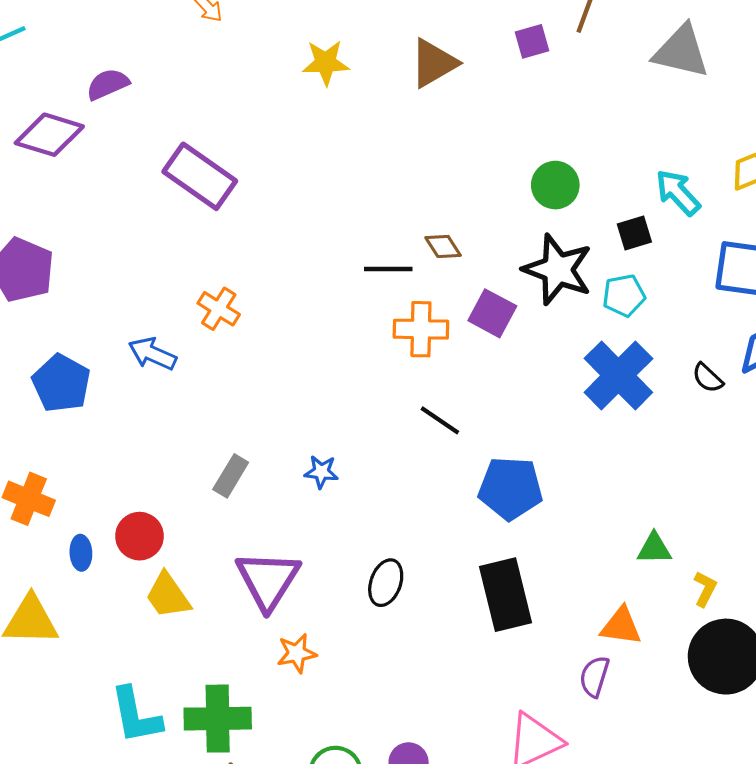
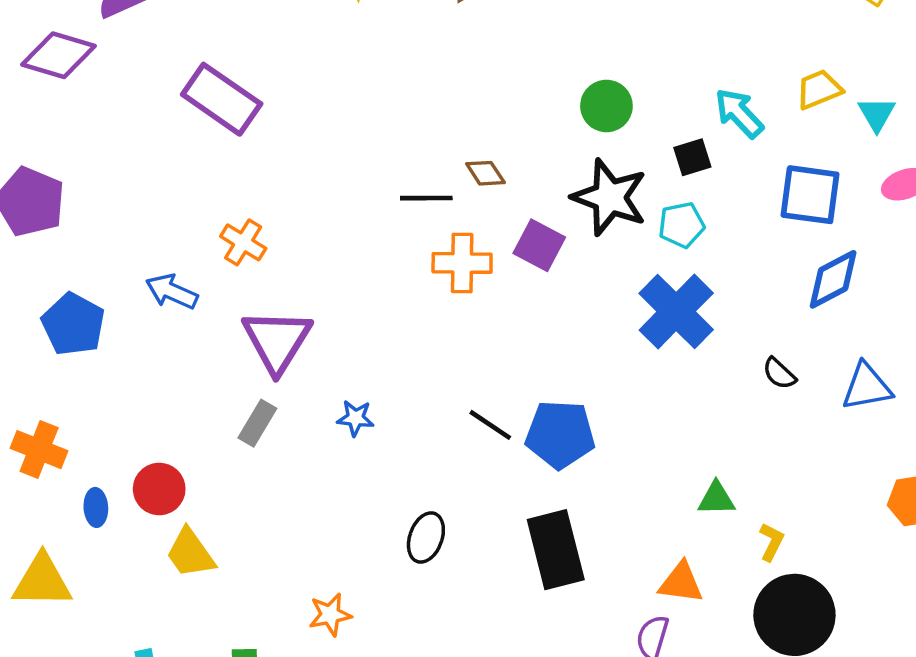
black semicircle: (708, 378) -> (779, 374), moved
black line: (440, 420) -> (490, 425), moved
purple triangle: (268, 580) -> (277, 341), moved

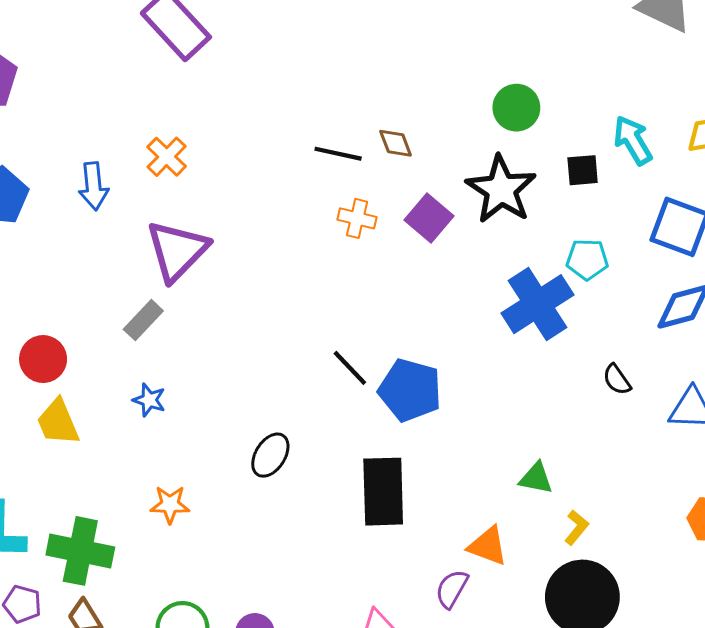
cyan pentagon: (681, 225) -> (587, 259), moved
orange cross: (462, 263) -> (357, 218), size x0.7
blue arrow: (172, 292) -> (93, 186), turned -132
blue star: (355, 418) -> (149, 400), moved

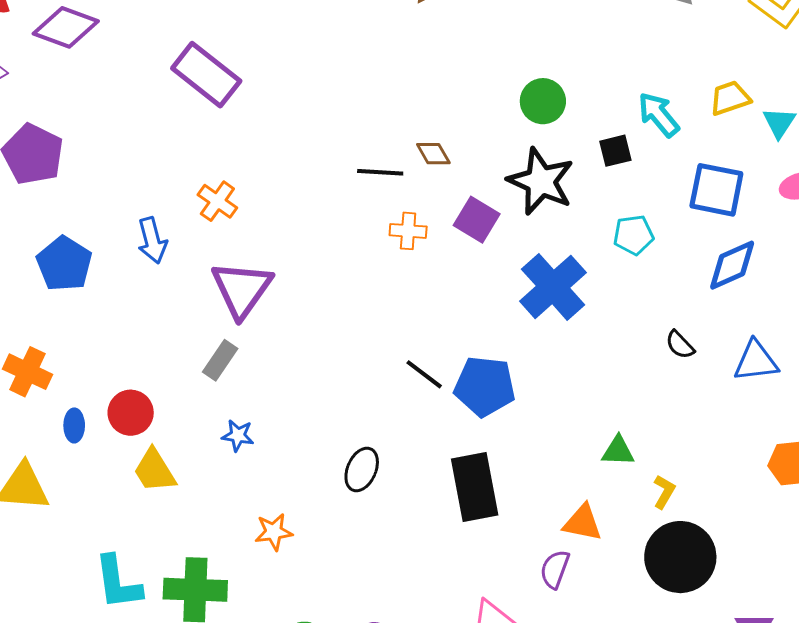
blue cross: (537, 304) -> (553, 287), moved

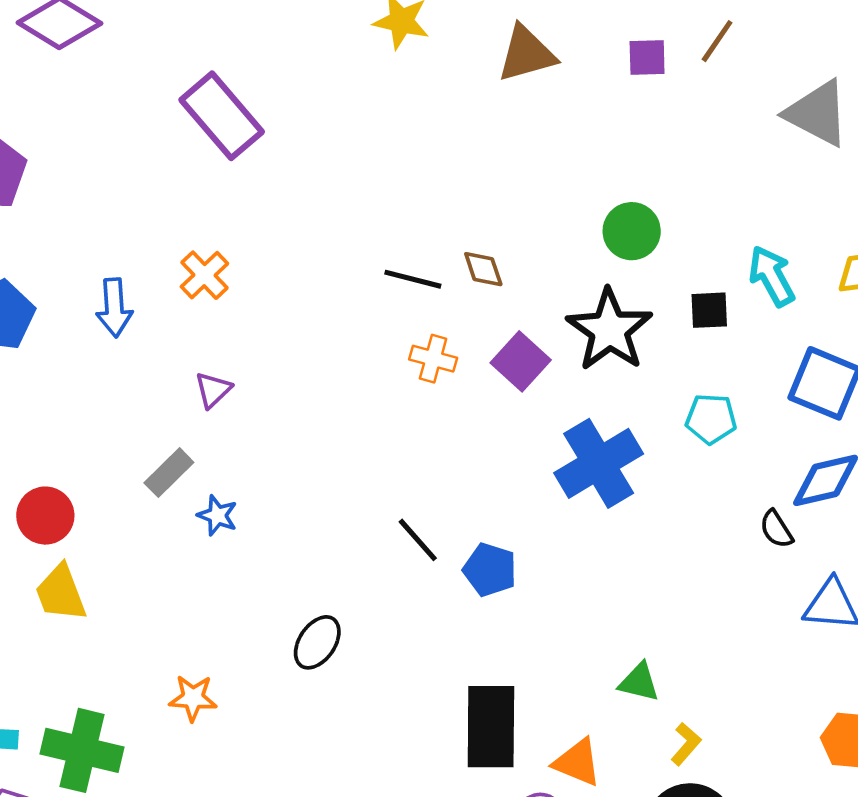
purple triangle: (242, 289) -> (213, 390), size x0.5
black semicircle: (680, 345) -> (776, 529), moved
blue pentagon: (485, 386) -> (490, 570), size x0.7
blue star: (238, 435) -> (217, 515), moved
black rectangle: (475, 487) -> (491, 727), moved

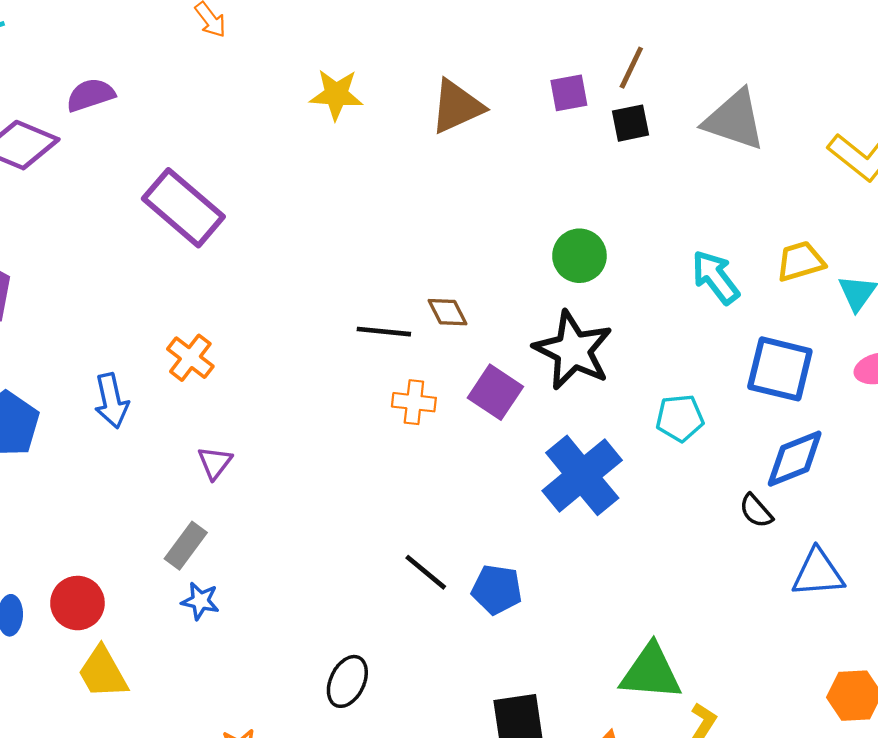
black square: (709, 310) -> (631, 123), moved
blue star: (217, 515) -> (200, 601), moved
green triangle: (639, 682) -> (651, 672), size x1.6

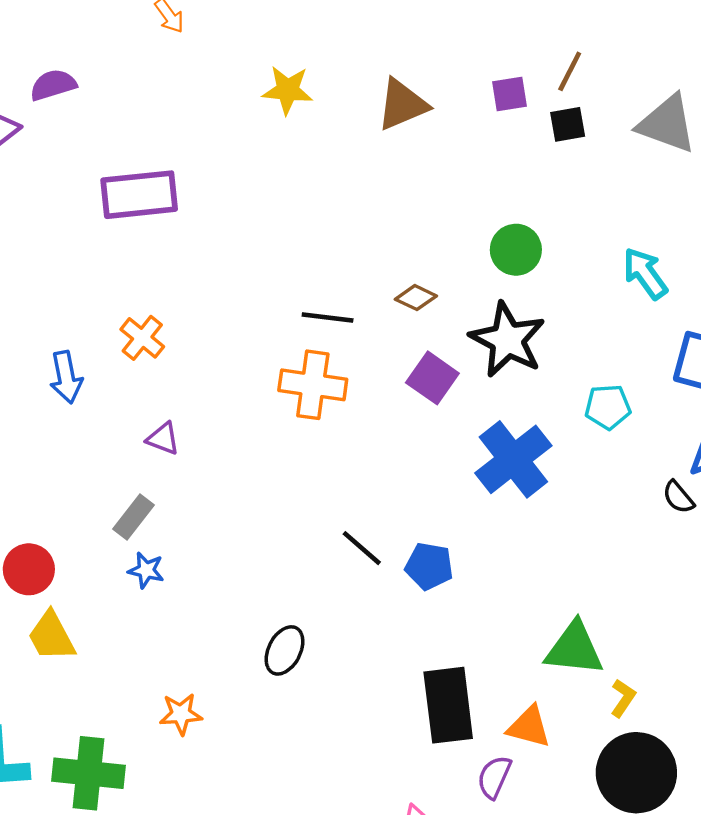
purple rectangle: (183, 208) -> (139, 195), turned -48
brown diamond: (448, 312) -> (416, 298), moved, turned -39
orange cross: (414, 402) -> (313, 385), moved, size x1.6
purple triangle: (215, 463) -> (163, 439), turned -48

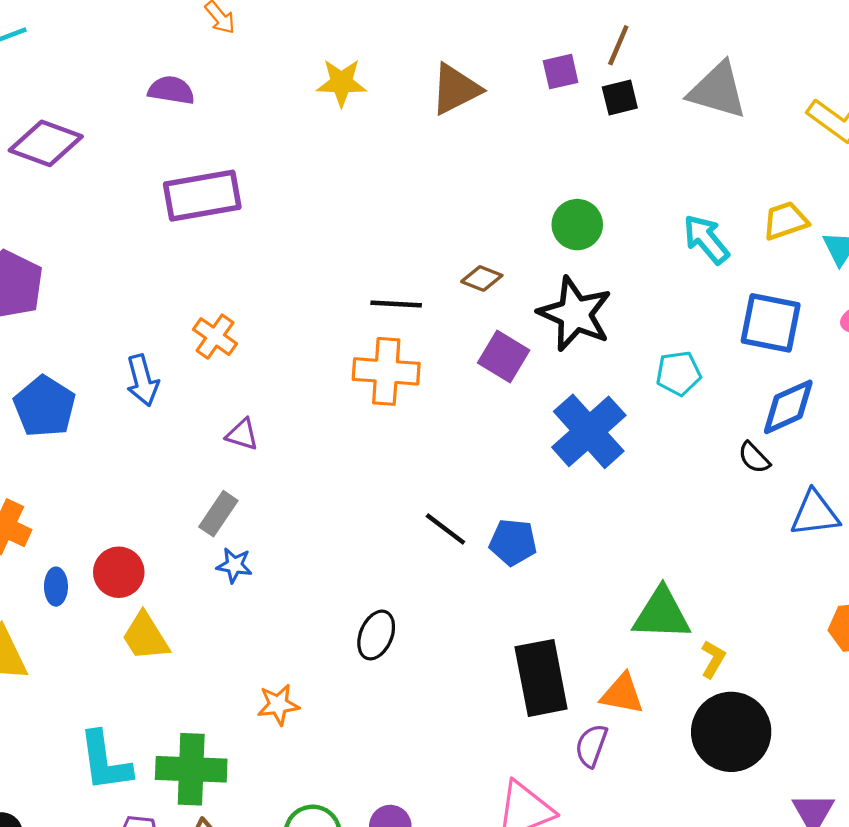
purple semicircle: (53, 85) -> (171, 90), moved, turned 30

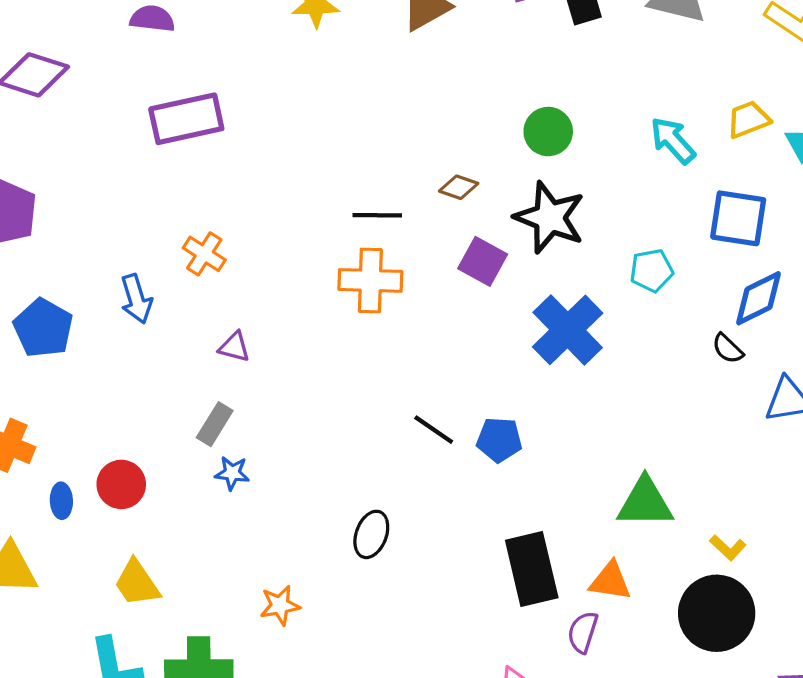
yellow trapezoid: (145, 637) -> (137, 583), moved
yellow L-shape: (713, 659) -> (728, 548), moved, turned 105

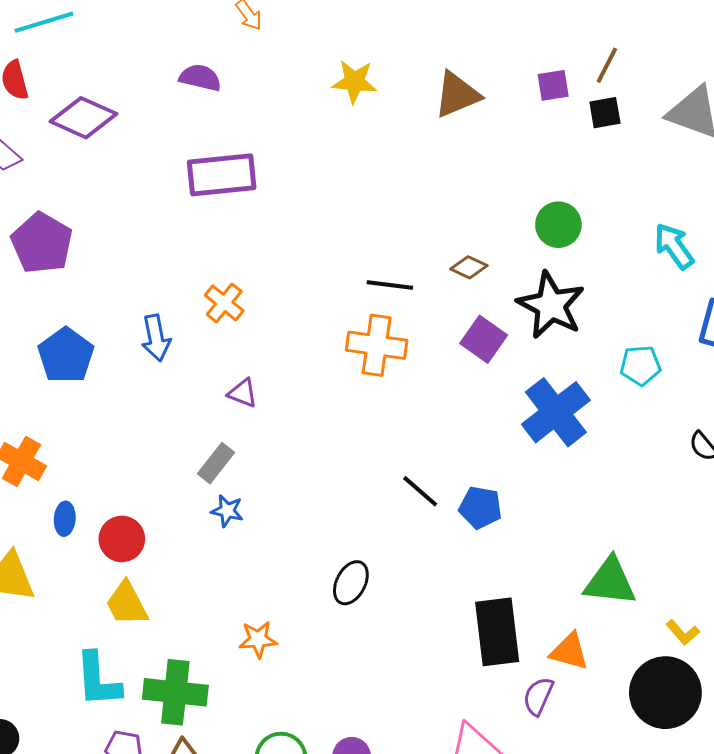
red circle: (121, 484) -> (122, 539), moved

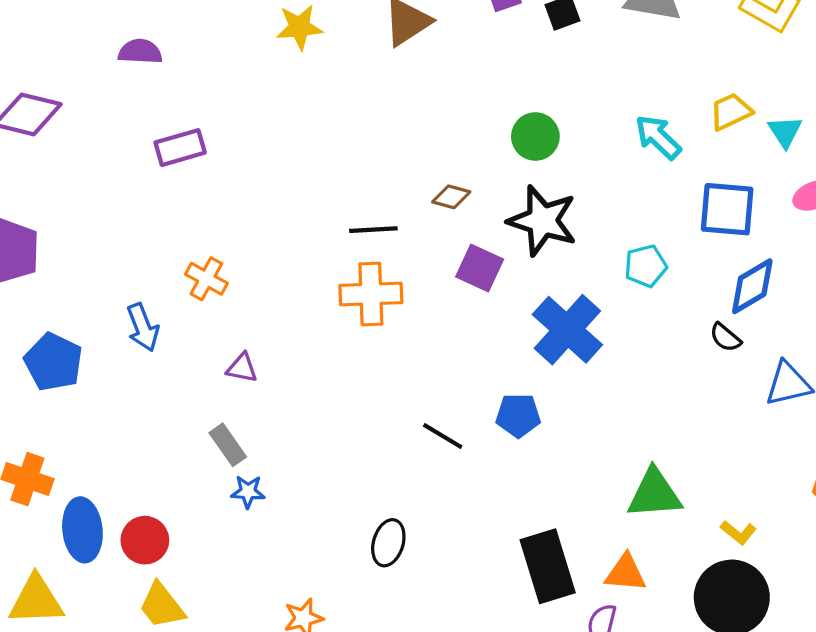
purple rectangle: (222, 175) -> (180, 148), size x0.7
gray rectangle: (216, 463) -> (228, 445), turned -63
blue pentagon: (480, 508) -> (518, 415), moved
blue ellipse: (65, 519) -> (82, 530), size x1.8

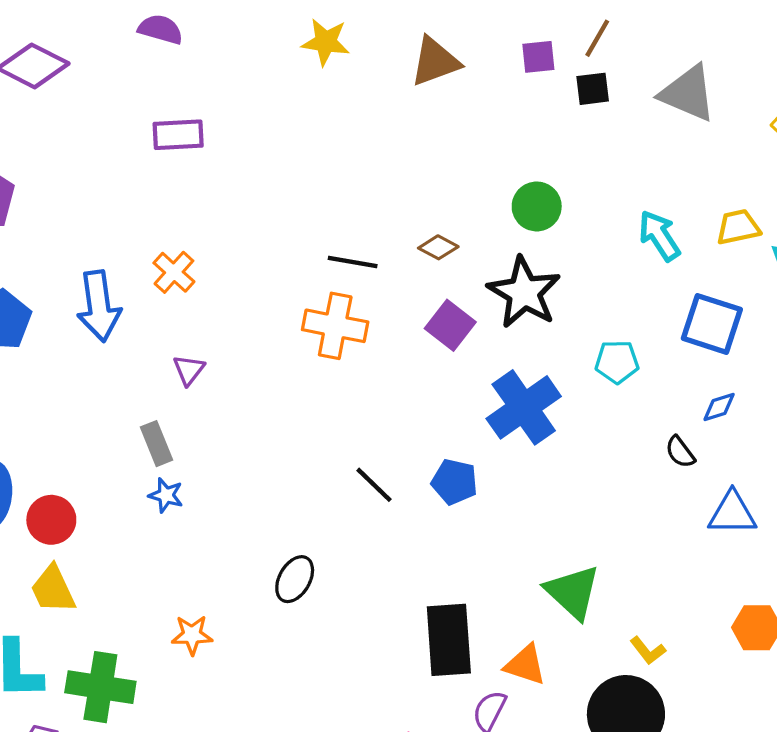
blue diamond: (752, 286) -> (719, 407), size x0.6
blue arrow: (143, 327) -> (99, 306), size x1.4
purple triangle: (242, 368) -> (189, 370), turned 44
green triangle: (654, 494) -> (573, 592), turned 34

